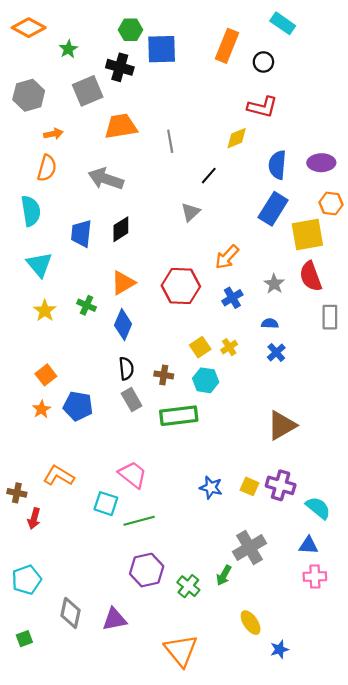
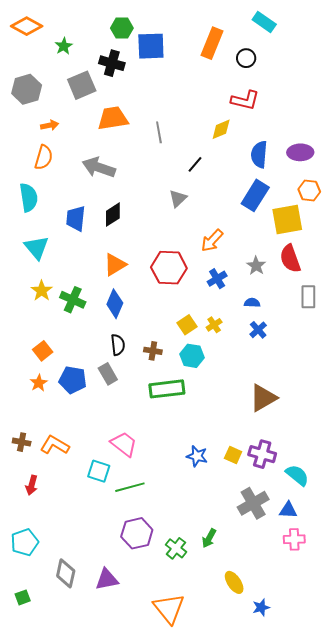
green cross: (87, 305) -> (73, 300), moved, size x1.4
gray rectangle: (132, 400) -> (108, 374), moved
brown cross: (17, 493) -> (22, 442), moved
gray cross: (249, 548) -> (253, 503), moved

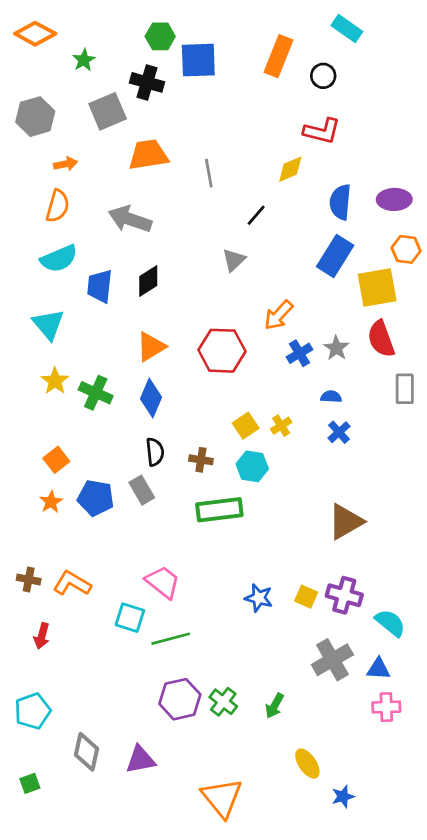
cyan semicircle: (29, 197) -> (59, 259), moved, turned 76
blue cross: (217, 279) -> (300, 353), moved
green cross: (176, 548) -> (223, 702), moved

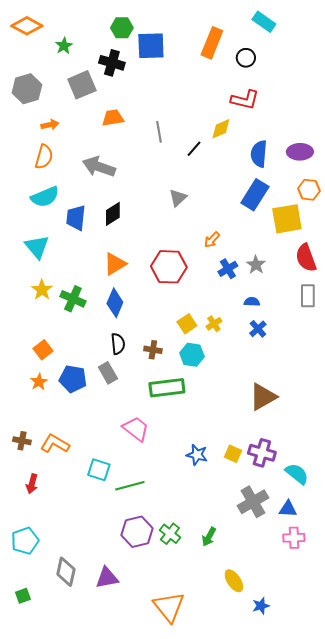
orange trapezoid: (148, 155) -> (113, 118), size x0.7
black line: (256, 215) -> (194, 149), moved
orange arrow: (279, 315) -> (212, 240), size x0.7
red semicircle: (381, 339) -> (306, 258), moved
pink trapezoid: (163, 582) -> (136, 429), moved

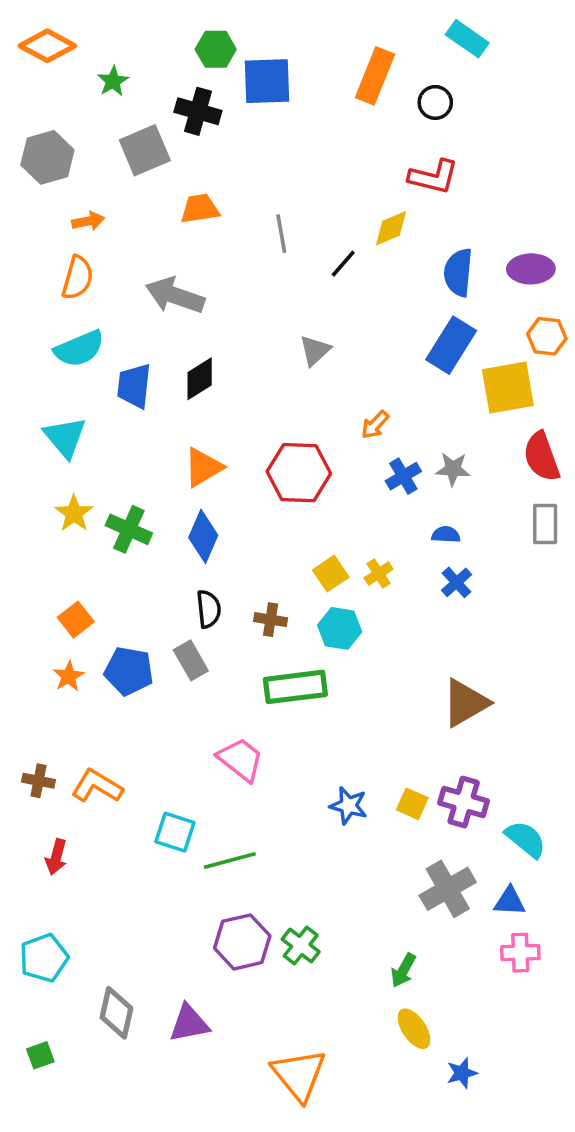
gray star: (256, 265) -> (453, 469), turned -30
green arrow: (209, 537) -> (403, 970), moved

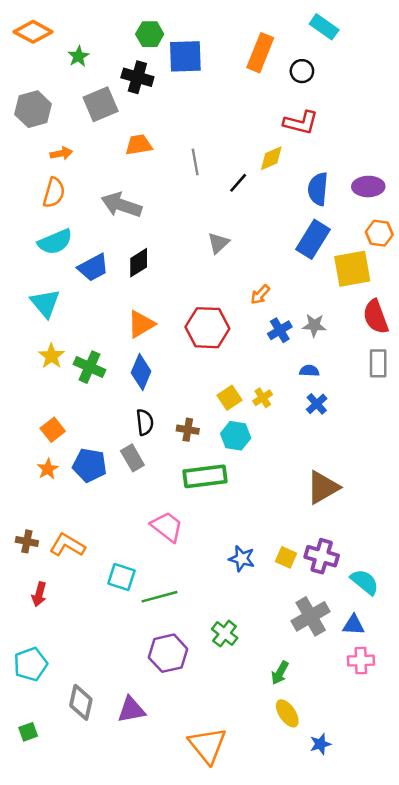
blue trapezoid: (134, 386) -> (93, 268), turned -124
green cross: (301, 945) -> (225, 634), moved

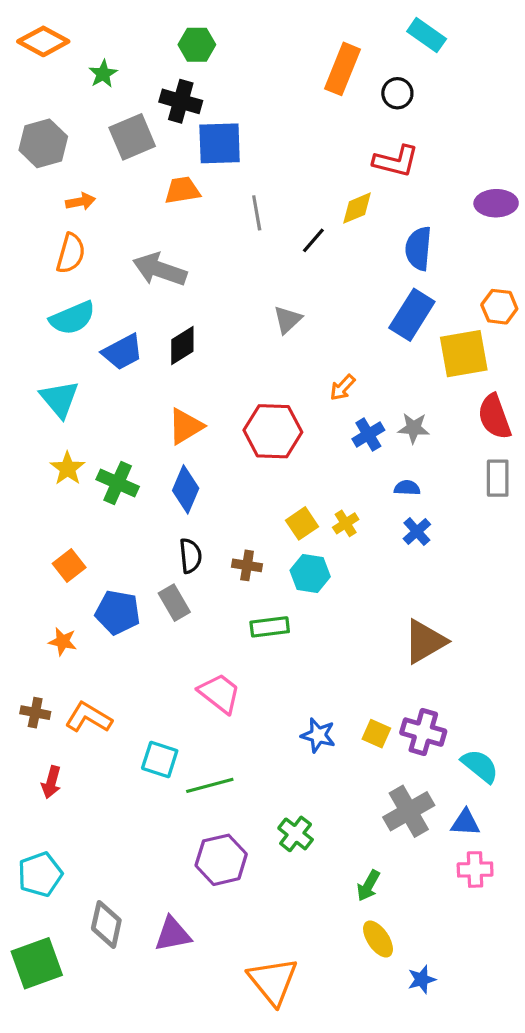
blue square: (185, 56) -> (220, 143), moved
purple ellipse: (368, 187) -> (496, 203), moved
orange star: (48, 469) -> (63, 641), moved, turned -30
green rectangle: (205, 476) -> (270, 627), size x0.7
green square: (28, 732) -> (37, 963), size x2.0

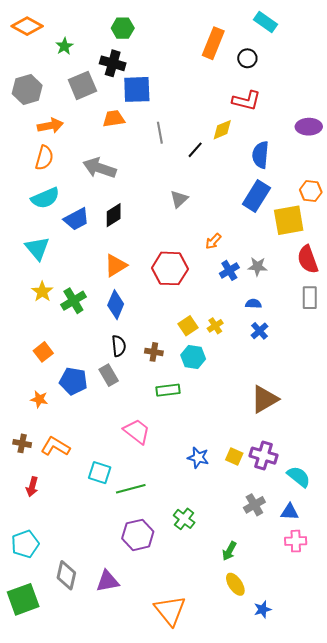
orange arrow: (80, 202) -> (50, 126), size x1.4
green cross: (118, 483) -> (73, 301), turned 35
gray cross: (409, 811) -> (254, 505), size x0.7

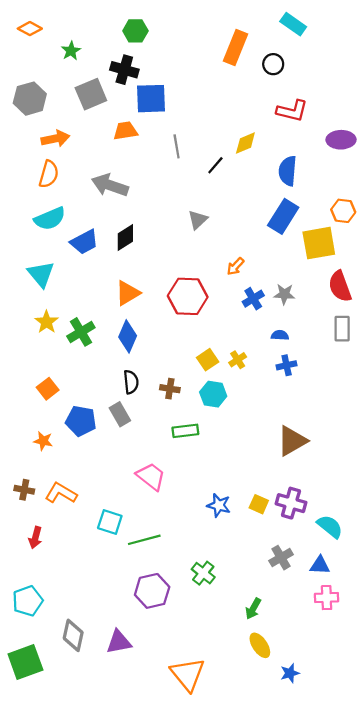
orange diamond: (27, 26) -> (30, 29), size x0.7
red L-shape: (246, 101) -> (292, 111), moved
blue cross: (259, 331) -> (287, 365), turned 30

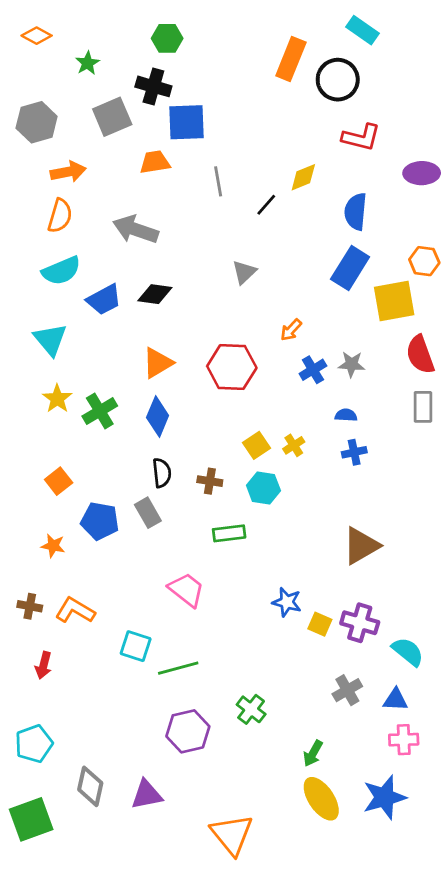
black circle: (273, 64) -> (338, 80), size x1.6
black diamond: (125, 238) -> (155, 294), turned 40
blue star: (219, 505) -> (287, 602), moved
yellow ellipse: (260, 645) -> (321, 799), size x1.4
blue star: (290, 673) -> (384, 797), moved, size x1.8

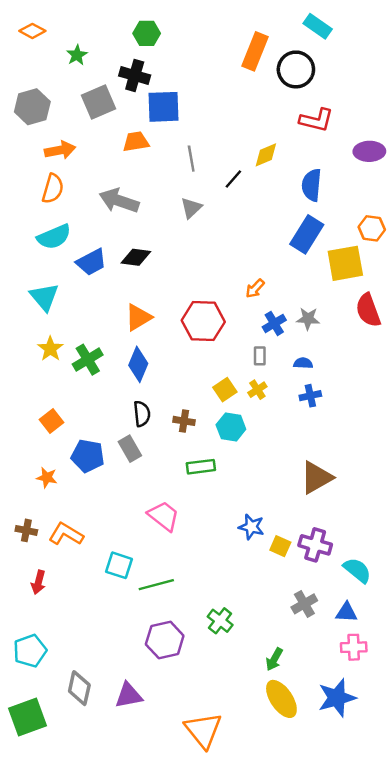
gray triangle: (244, 272) -> (191, 208), moved
gray rectangle: (423, 407) -> (260, 356), moved, size x0.7

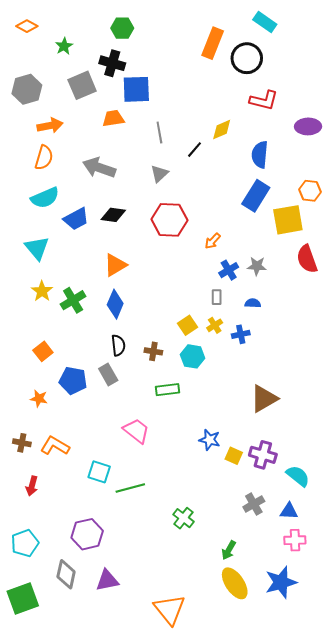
red hexagon: (203, 321) -> (169, 220), moved
blue cross: (310, 396) -> (241, 334), moved
purple hexagon: (165, 640) -> (87, 534), moved

